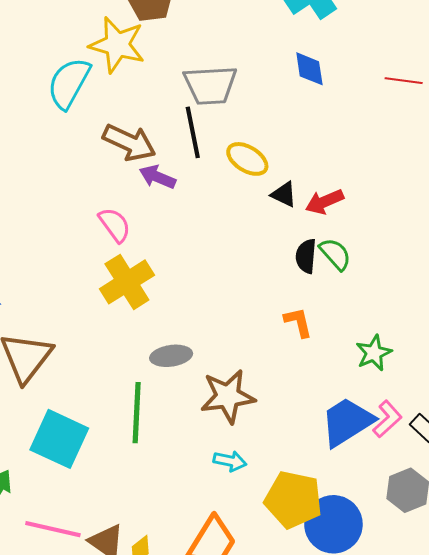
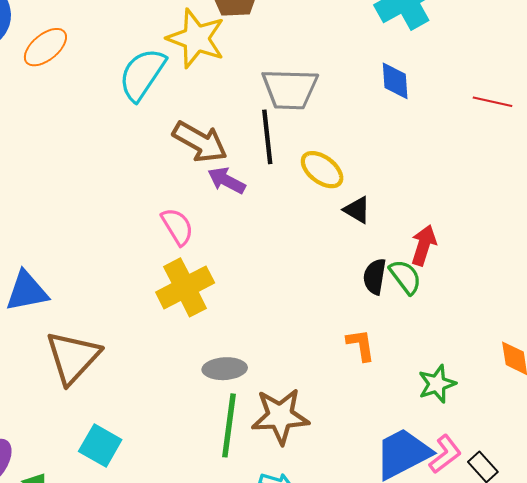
red arrow: (325, 202) -> (424, 245), moved, turned 126
green line: (137, 413) -> (229, 425), moved
cyan square: (59, 439) -> (100, 446), size x0.7

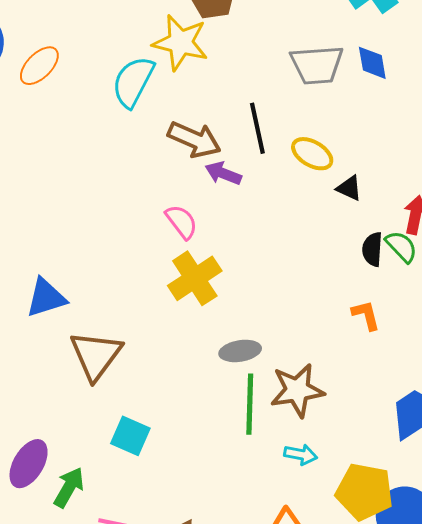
gray trapezoid: (290, 89) -> (317, 65), moved

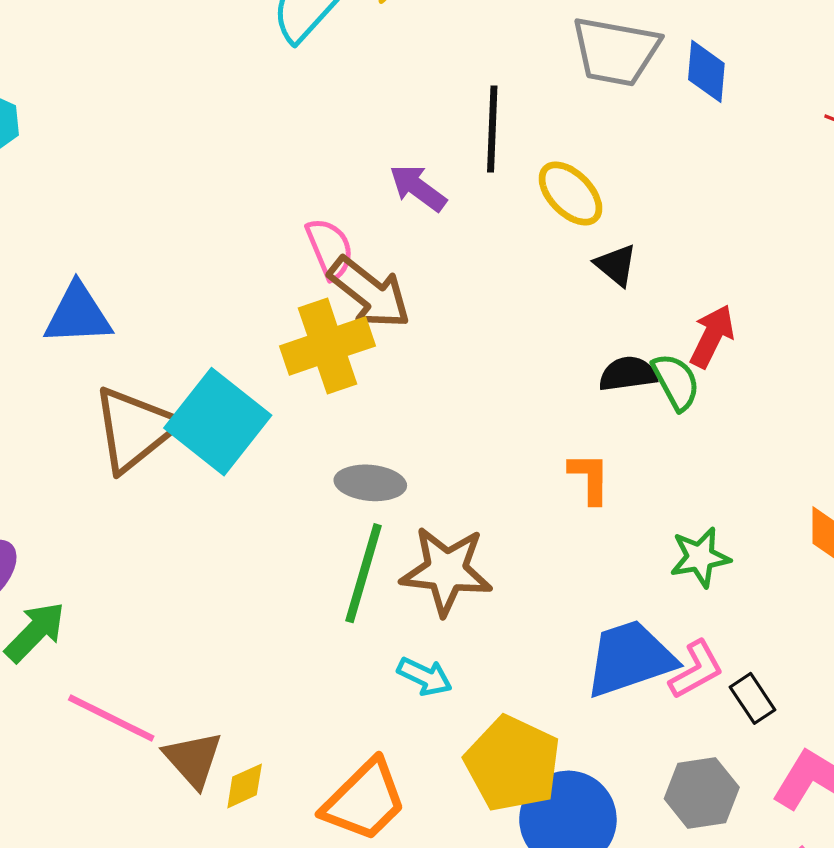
brown arrow: (194, 140) -> (369, 293), moved
black semicircle: (372, 249) -> (628, 374), turned 64
cyan square: (130, 436) -> (218, 422), moved, size x1.5

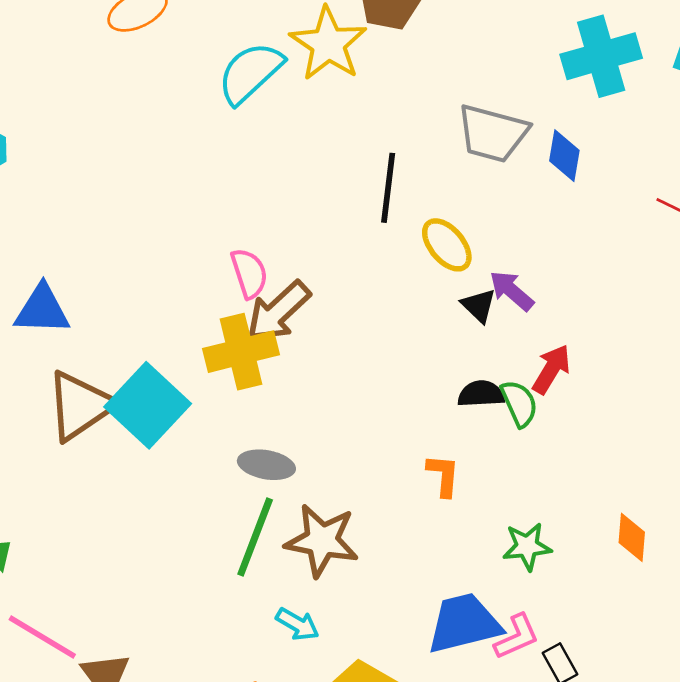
purple arrow: (418, 188) -> (512, 291), moved
brown arrow: (369, 293) -> (278, 311), turned 94

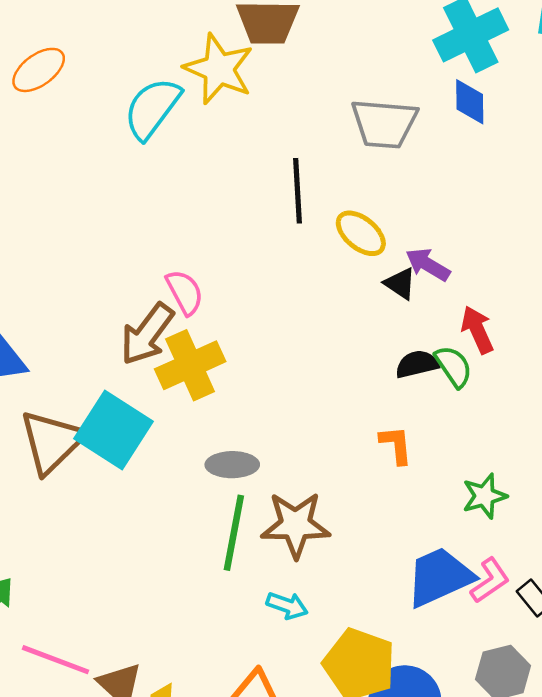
blue diamond: (564, 156) -> (470, 102), moved
brown arrow: (278, 311) -> (147, 334), moved
red arrow: (551, 369) -> (477, 330), turned -45

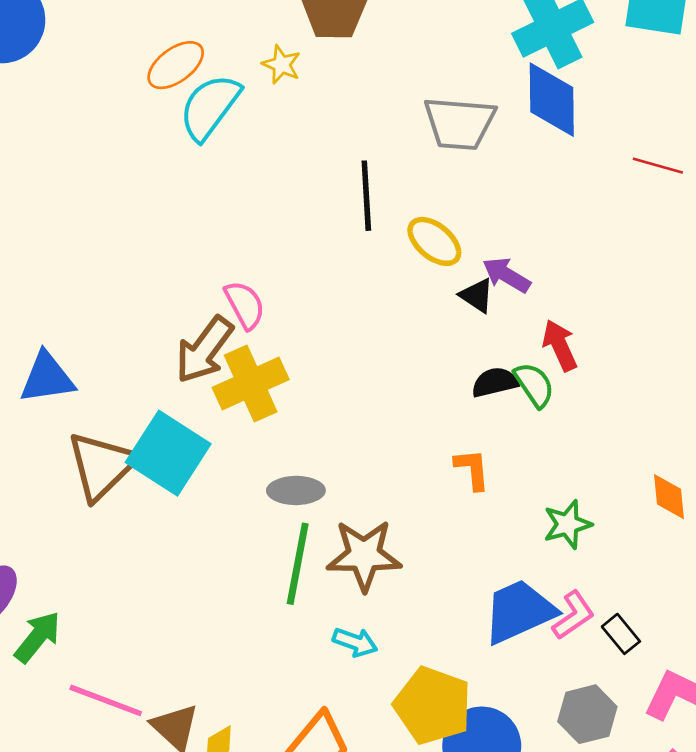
yellow star: (219, 69) -> (281, 65), size x0.5
orange ellipse: (39, 70) -> (176, 65), moved
blue diamond: (470, 102) -> (552, 100), size x1.5

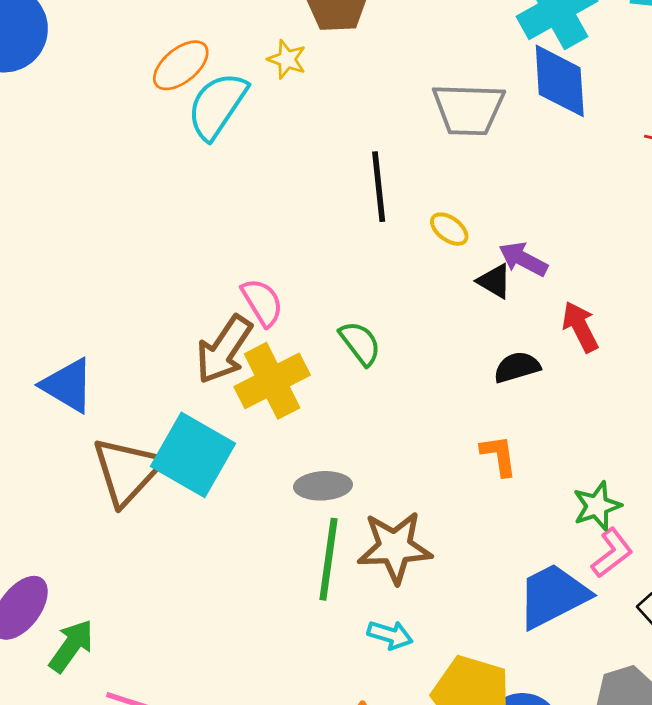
yellow ellipse: (434, 241) -> (449, 229), size x0.7
blue triangle: (47, 378) -> (68, 385), turned 42
green semicircle: (534, 385) -> (360, 343), moved
pink L-shape: (573, 615) -> (612, 553), moved

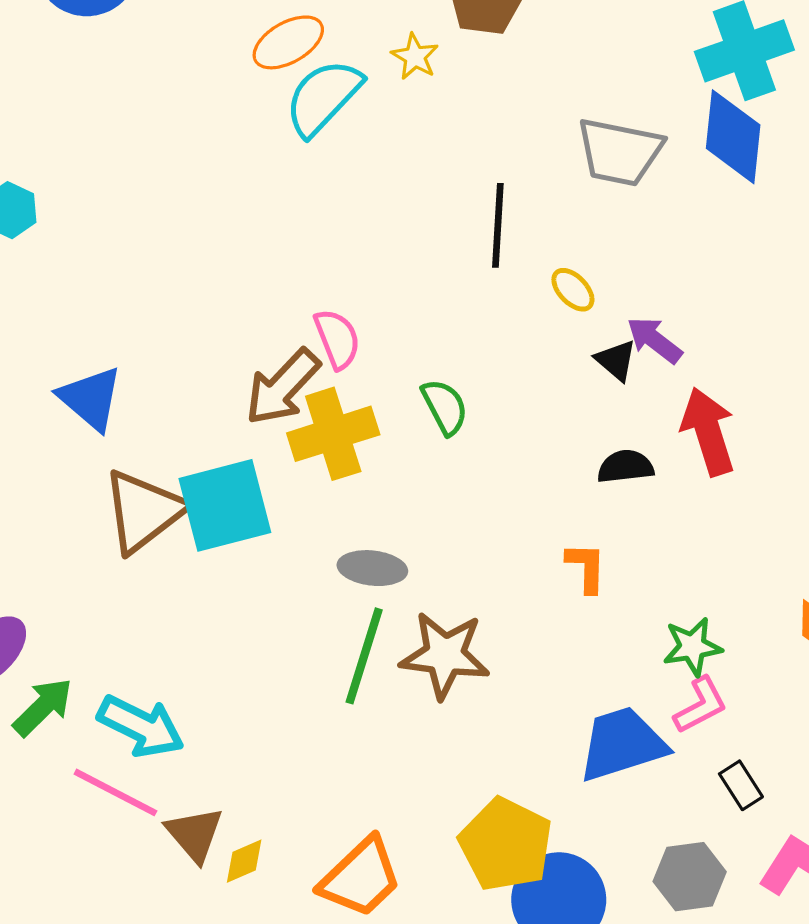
red arrow: (580, 327) -> (708, 431), size x1.4
cyan square: (193, 455) -> (225, 505), turned 36
cyan arrow: (390, 635) -> (141, 726), moved, size x1.6

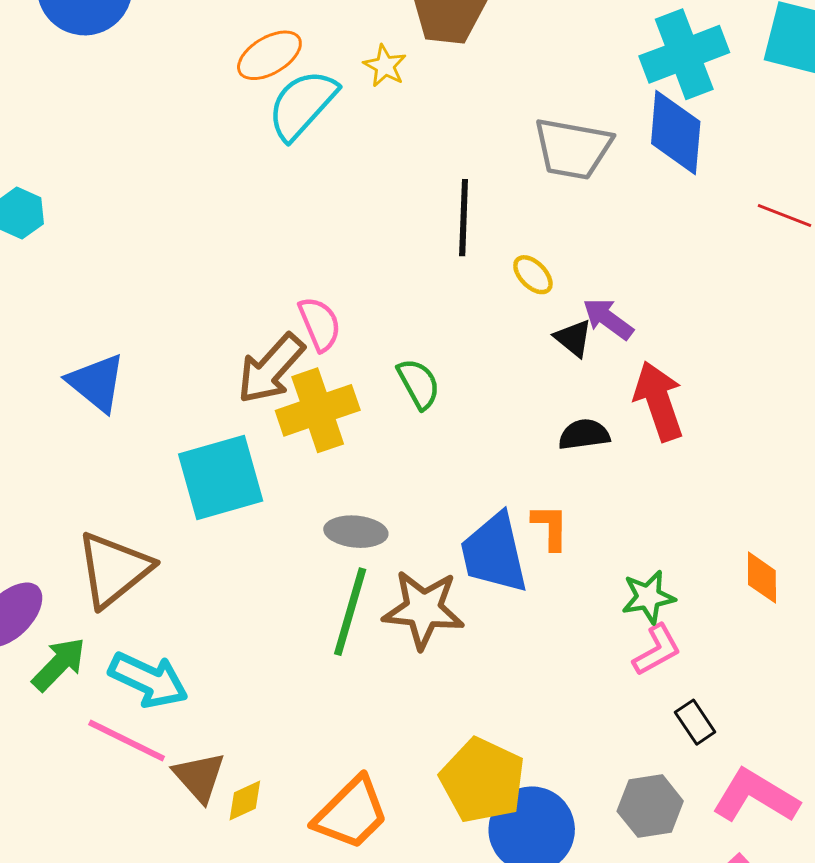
brown triangle: (144, 511) -> (114, 569), moved
blue trapezoid: (622, 744) -> (494, 553), moved, turned -84

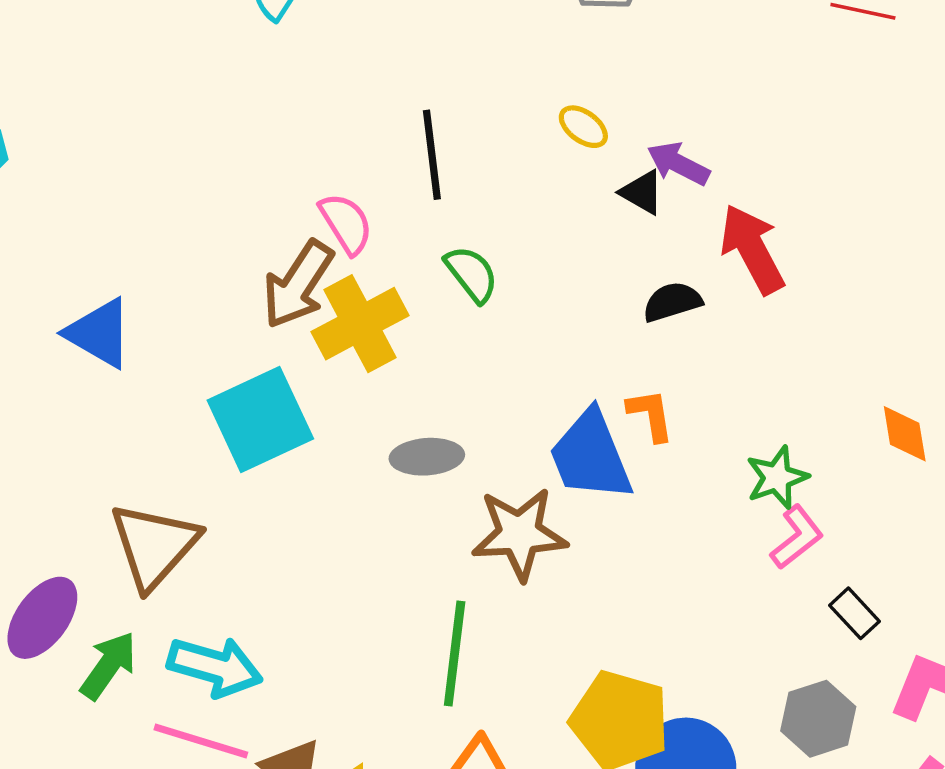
black line: (464, 218) -> (432, 155), moved
green line: (350, 612) -> (455, 653), moved

